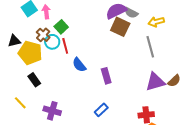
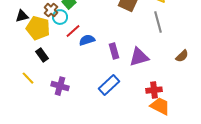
red line: (65, 46) -> (73, 31), moved, turned 63
blue semicircle: (79, 65) -> (87, 40), turned 112
purple triangle: (155, 82) -> (139, 57), moved
blue rectangle: (101, 110) -> (109, 85), size x1.5

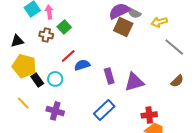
brown cross: (51, 10) -> (46, 35), turned -32
cyan circle: (60, 17) -> (55, 79), moved
gray line: (158, 22) -> (174, 47), moved, turned -35
yellow pentagon: (38, 28) -> (24, 66), moved

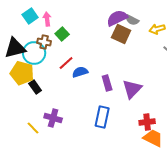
black triangle: (17, 41) -> (15, 48), size x1.6
cyan circle: (55, 79) -> (34, 53), moved, size x1.5
purple triangle: (134, 82) -> (132, 89), turned -30
yellow line: (23, 103) -> (33, 128), moved
blue rectangle: (104, 110) -> (102, 117), turned -35

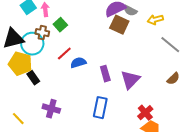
red cross: (147, 122) -> (145, 113), turned -35
yellow line: (33, 128) -> (18, 119), moved

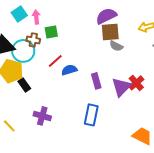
gray semicircle: (130, 11) -> (116, 46), moved
green square: (60, 25) -> (51, 32), turned 32
brown square: (119, 25) -> (110, 32), turned -30
red cross: (145, 113) -> (136, 83), moved

